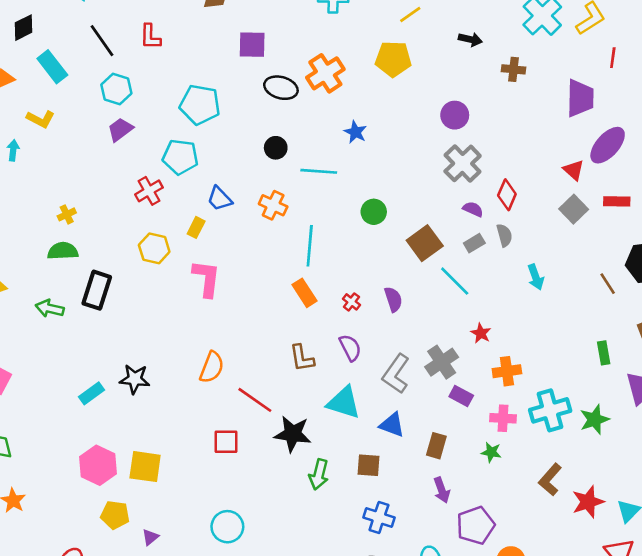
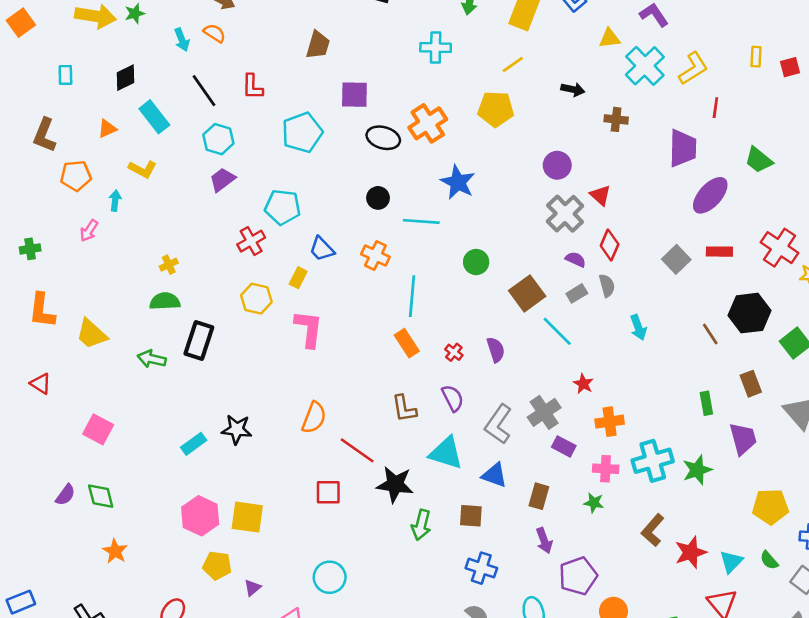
cyan pentagon: (200, 105) -> (302, 133), moved, turned -30
blue star: (355, 132) -> (458, 182), size x1.5
red triangle: (574, 170) -> (600, 195), moved

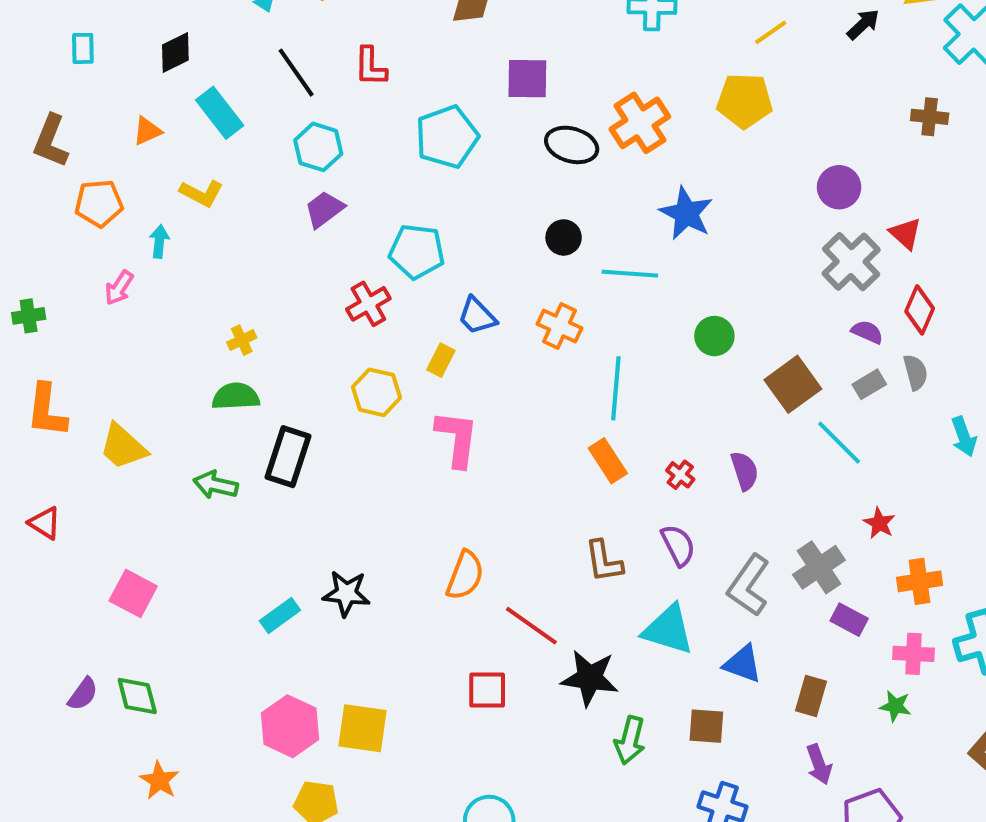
black arrow: (573, 89) -> (863, 24), moved, turned -55

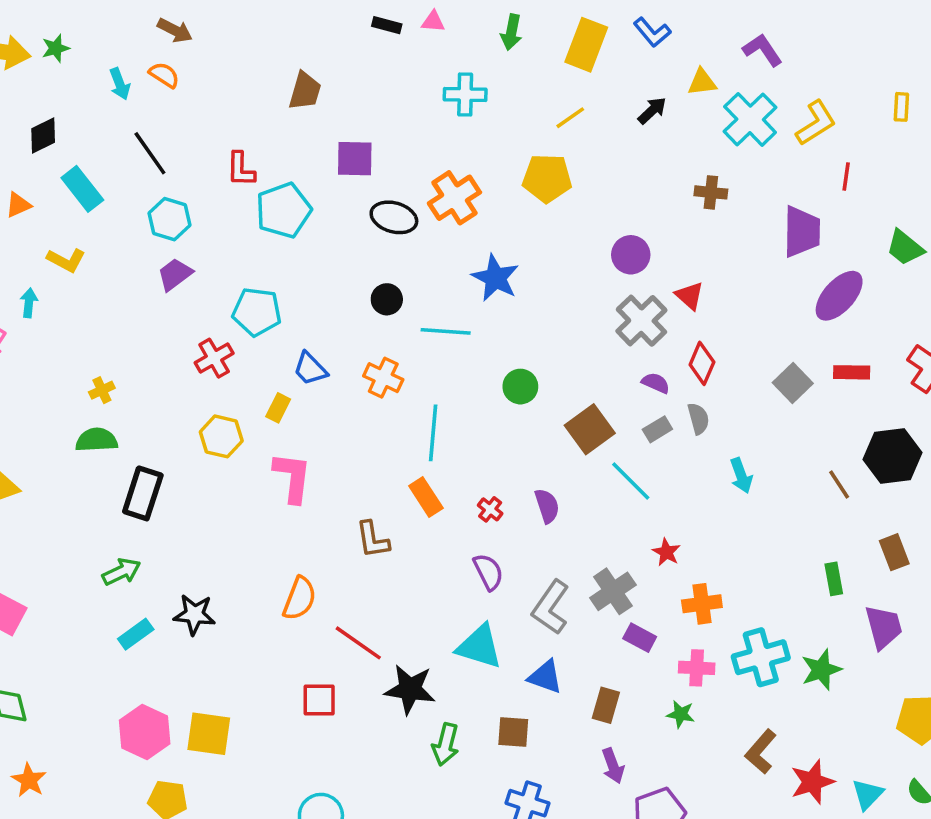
red L-shape: (370, 67) -> (241, 169), moved
green arrow: (216, 485) -> (121, 572), moved, turned 141
brown L-shape: (604, 561) -> (373, 540), moved

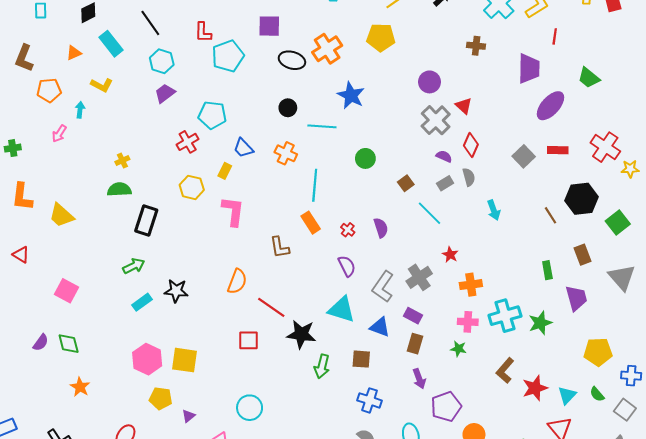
brown square: (590, 429) -> (406, 183), size x0.6
purple rectangle: (640, 638) -> (413, 316), moved

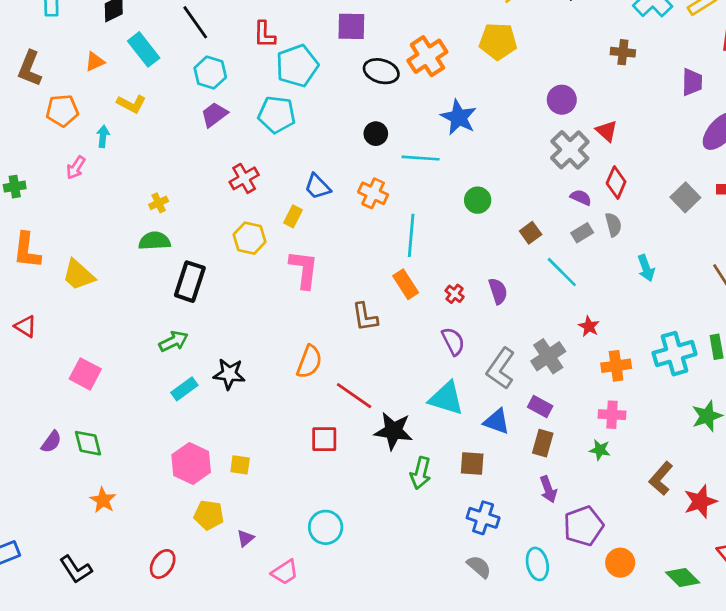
purple trapezoid: (529, 68) -> (692, 82), size x0.7
cyan pentagon: (212, 115) -> (277, 115), moved
cyan cross: (505, 316) -> (674, 354), moved
yellow square: (184, 360) -> (240, 465), size x0.6

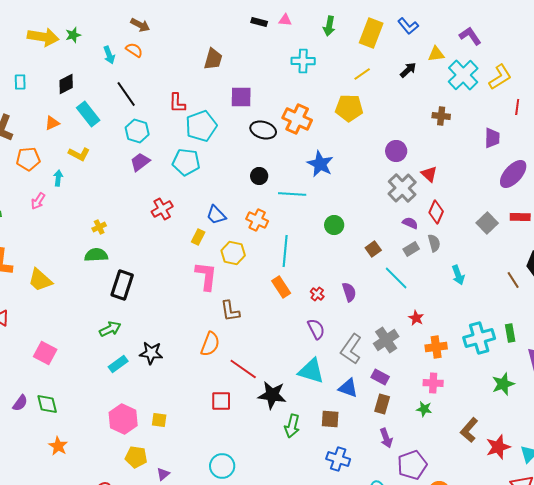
orange cross: (427, 56) -> (297, 119), turned -32
yellow hexagon: (250, 238) -> (233, 253), moved
brown L-shape: (365, 317) -> (230, 311), moved

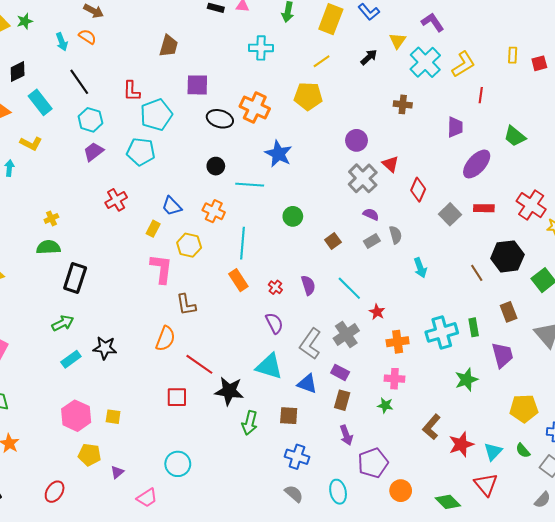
yellow triangle: (436, 54) -> (398, 41), turned -48
red diamond: (436, 212) -> (418, 190), moved
cyan line: (396, 278) -> (349, 288), moved

